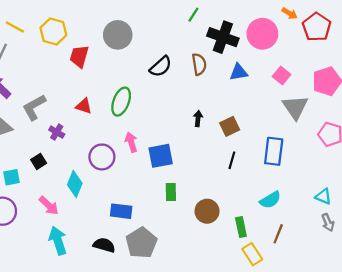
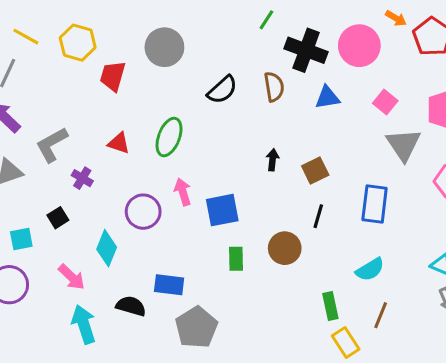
brown circle: (207, 211) -> (285, 248), moved
black semicircle: (104, 245) -> (131, 306), moved

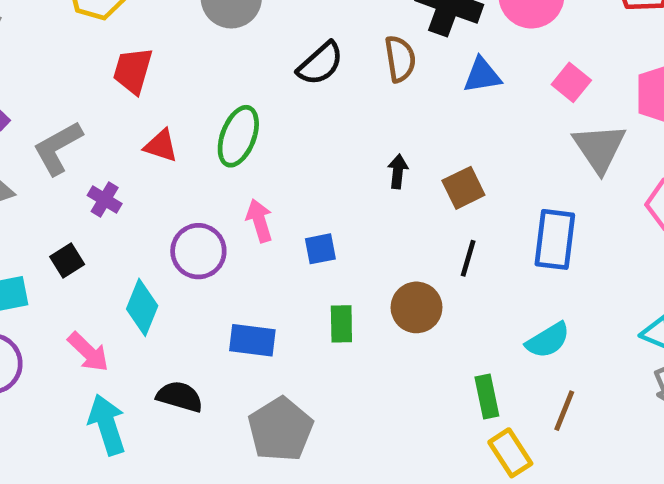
red trapezoid: (113, 76) -> (133, 71), moved
blue square: (222, 210) -> (320, 249), size x0.6
blue rectangle: (169, 285) -> (252, 340), moved

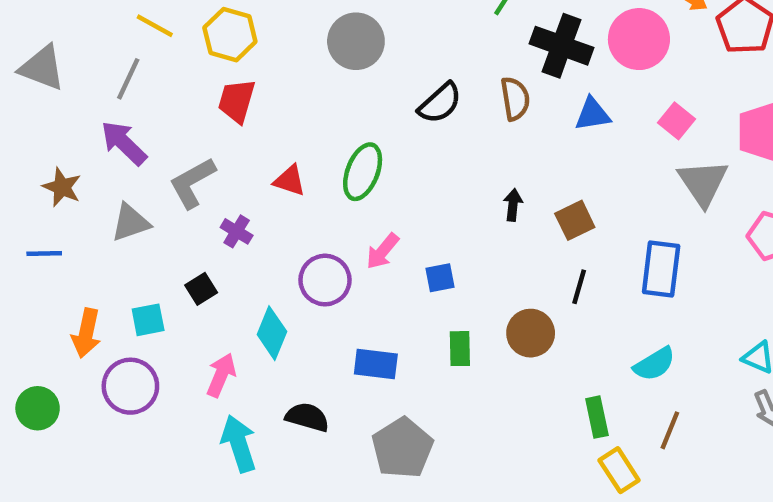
red trapezoid: (133, 71) -> (237, 101), moved
pink arrow: (259, 221) -> (382, 251), turned -123
pink arrow: (88, 352) -> (221, 375), turned -111

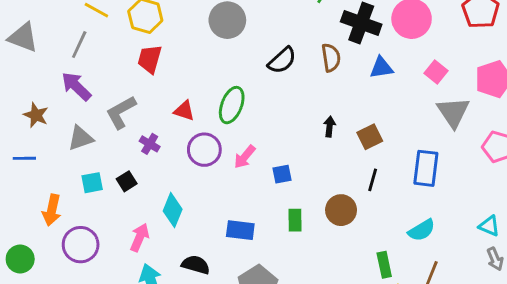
purple circle: (325, 280) -> (204, 150), moved
cyan square: (148, 320) -> (92, 183), moved

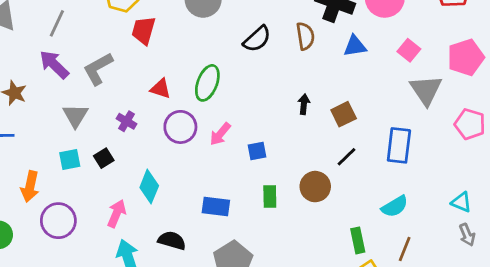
red trapezoid: (150, 59) -> (143, 30), moved
gray L-shape: (121, 112) -> (98, 69), moved
gray triangle: (81, 138) -> (75, 116), moved, turned -40
black line: (373, 180) -> (346, 157), turned 30

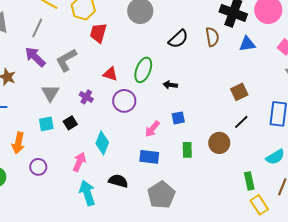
black arrow: (304, 104) -> (170, 85), moved, turned -88
pink arrow: (220, 134) -> (152, 129), moved
purple circle: (58, 221) -> (38, 167), size x0.7

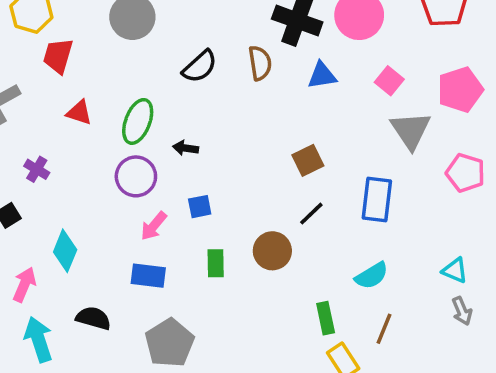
red triangle: (110, 74) -> (79, 113), moved
purple circle: (124, 101) -> (136, 176), moved

